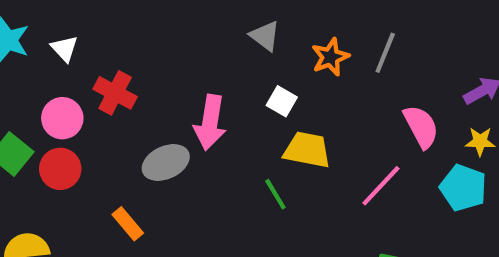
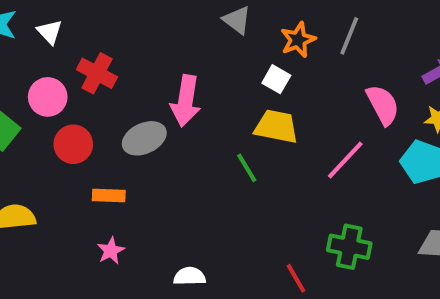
white square: (282, 101) -> (276, 79), moved
red circle: (60, 169) -> (73, 144), moved
orange rectangle: (128, 224) -> (109, 195), turned -48

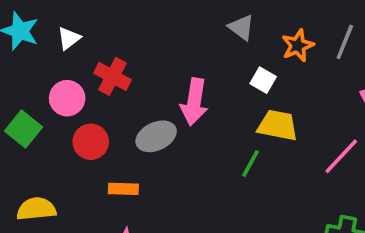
white triangle: (50, 32) -> (69, 38), turned 35
white square: (276, 79) -> (263, 80), moved
green line: (247, 168) -> (250, 164), turned 60

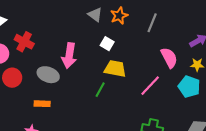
orange star: (298, 46) -> (119, 16), moved
gray ellipse: (156, 136) -> (48, 75), turned 45
orange rectangle: (123, 189) -> (42, 104), moved

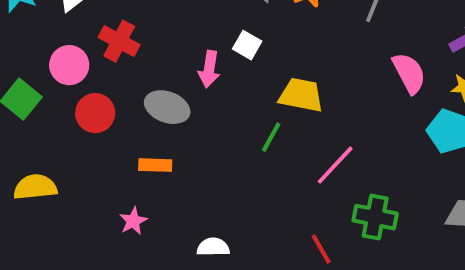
white square: (107, 44) -> (247, 45), moved
pink arrow: (69, 56) -> (209, 69), size x0.7
pink line: (150, 86) -> (335, 165), moved

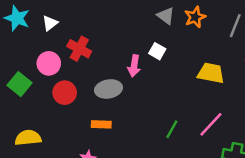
yellow trapezoid: (301, 95) -> (211, 73), moved
gray ellipse: (167, 107) -> (109, 89), turned -30
green line: (271, 137) -> (172, 129), moved

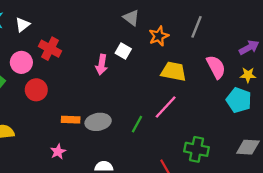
orange star: (195, 17) -> (159, 36), moved
gray ellipse: (109, 89) -> (98, 122), moved
pink line: (211, 124) -> (166, 107), moved

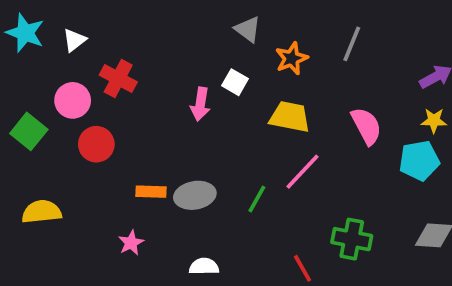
pink semicircle: (216, 67) -> (366, 126), moved
yellow trapezoid: (174, 72) -> (290, 117), moved
cyan pentagon: (239, 100) -> (419, 161), turned -30

